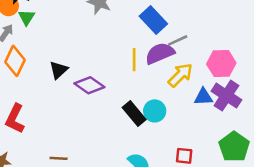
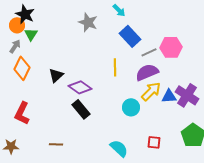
purple semicircle: (160, 53) -> (147, 72), moved
pink hexagon: (221, 64) -> (171, 47), moved
yellow arrow: (180, 75) -> (151, 91), moved
black rectangle: (134, 114) -> (81, 109), moved

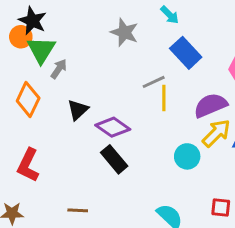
green triangle: (31, 34) -> (41, 50), size x1.5
gray arrow: (15, 46) -> (59, 69), moved
gray line: (149, 52) -> (154, 82), moved

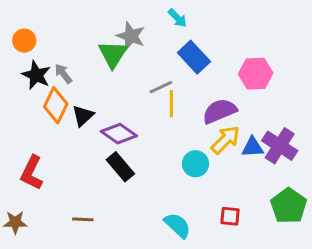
black star: (32, 21) -> (36, 75), moved
green triangle: (41, 50) -> (113, 54), moved
gray arrow: (59, 69) -> (63, 74), turned -72
orange diamond: (28, 99) -> (56, 105), moved

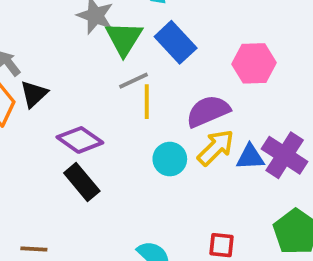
green triangle: (113, 54) -> (124, 38), moved
black triangle: (83, 116) -> (34, 94), moved
cyan circle: (195, 164) -> (170, 159), moved

